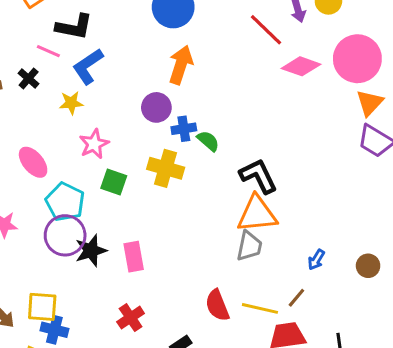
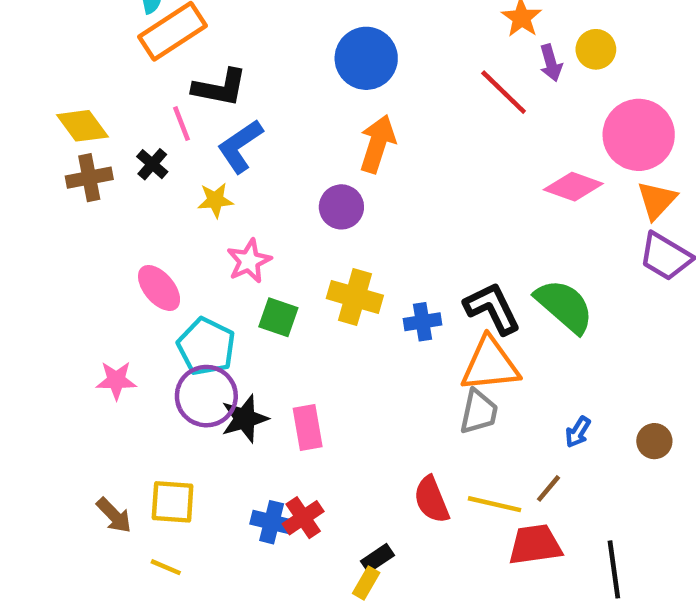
pink line: (48, 51) -> (182, 124), turned 45
pink diamond: (301, 66) -> (573, 187), moved
blue cross: (184, 129) -> (422, 322), moved
green semicircle: (208, 141) -> (564, 306), moved, size x1.8
blue cross: (54, 330) -> (272, 522), moved

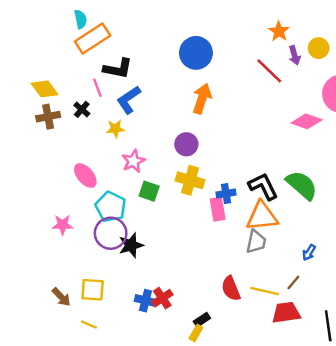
purple circle: (341, 207) -> (186, 144), moved
pink rectangle: (308, 428) -> (218, 209), moved

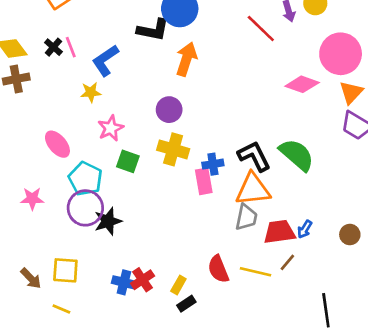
black L-shape: (118, 69) -> (153, 30), moved
black cross: (82, 109) -> (53, 47), moved
red trapezoid: (286, 313) -> (279, 232), moved
yellow rectangle: (196, 333) -> (178, 285), moved

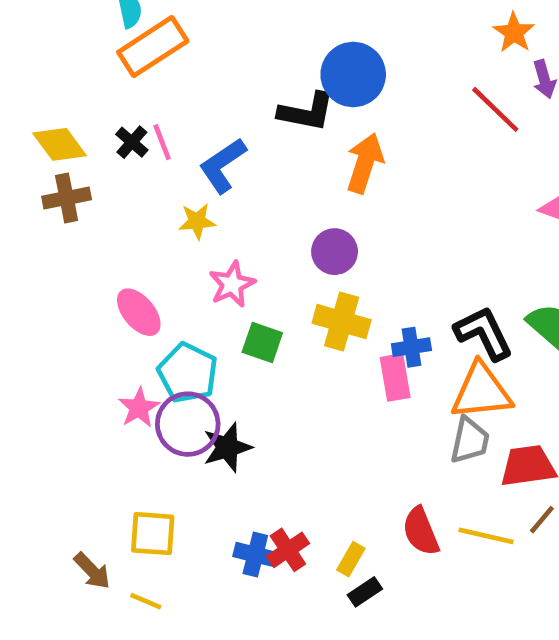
pink star: (32, 199) -> (139, 408), moved, turned -30
brown arrow: (31, 278) -> (92, 571), moved

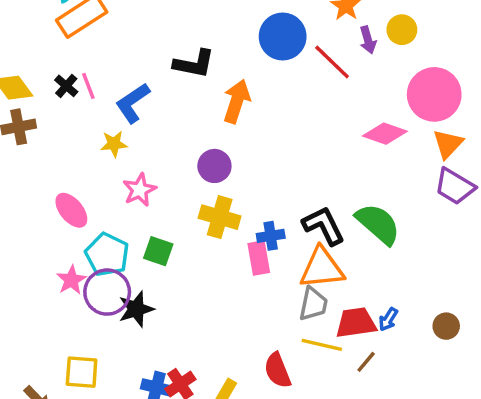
blue circle: (353, 75) -> (283, 36), moved
green square: (262, 342) -> (158, 251), moved
yellow line: (486, 536) -> (322, 345), moved

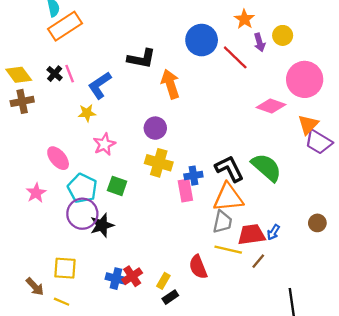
orange arrow: (237, 101) -> (170, 84), turned -36
orange triangle: (448, 144) -> (308, 125), moved
pink star: (71, 280) -> (36, 193), moved
brown circle: (446, 326) -> (317, 223), moved

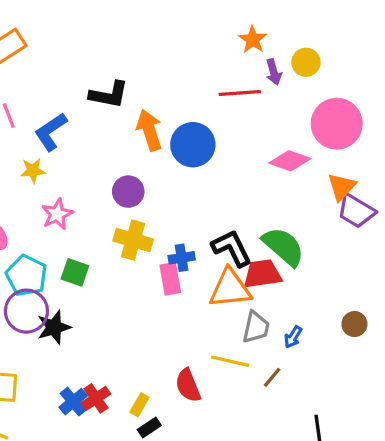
blue circle: (202, 40) -> (193, 145), moved
red line: (235, 57) -> (240, 93), turned -48
gray trapezoid: (222, 222) -> (256, 327), moved
red trapezoid: (251, 235) -> (262, 274), moved
blue cross: (116, 279) -> (73, 402), turned 36

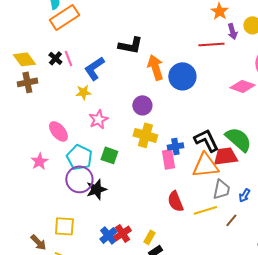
yellow line: (230, 361) -> (205, 210), turned -30
red semicircle: (188, 385) -> (175, 201), moved

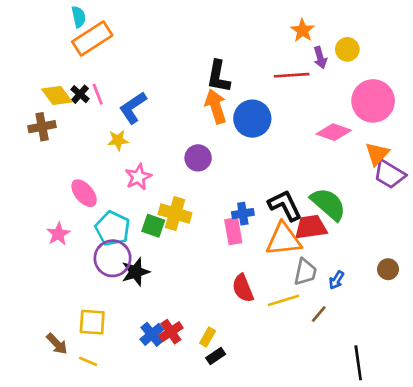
black L-shape: (130, 45) -> (218, 77), moved, turned 90
yellow diamond: (24, 59) -> (57, 96), moved
yellow cross: (145, 135) -> (175, 214), moved

